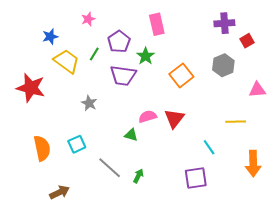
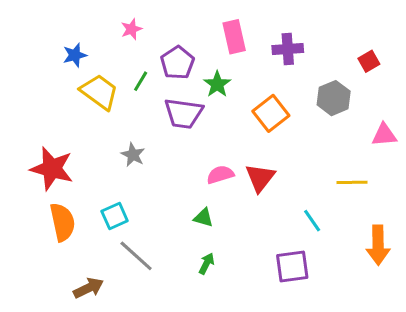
purple cross: (224, 23) -> (288, 49), moved
red star: (31, 88) -> (52, 169), moved
green triangle: (131, 135) -> (203, 218), moved
gray line: (110, 168) -> (136, 256), moved

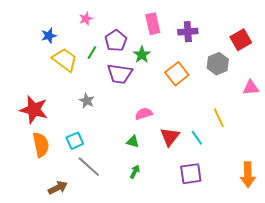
red square: (369, 61) -> (241, 40), size x1.5
red triangle: (260, 178) -> (170, 137), moved
yellow line: (352, 182) -> (219, 118), moved, turned 66
cyan line: (312, 221) -> (197, 138), moved
orange arrow: (378, 245) -> (248, 175), moved

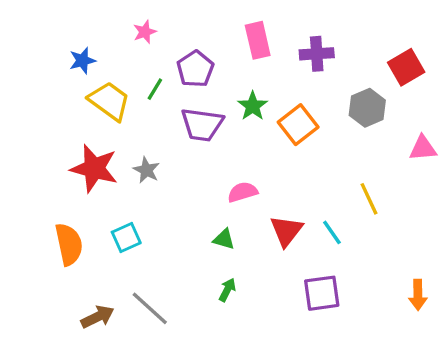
green star: (142, 55) -> (253, 106), moved
red star: (34, 110) -> (94, 168), moved
gray line: (89, 167) -> (150, 308), moved
orange arrow: (248, 175) -> (418, 295), size x0.7

